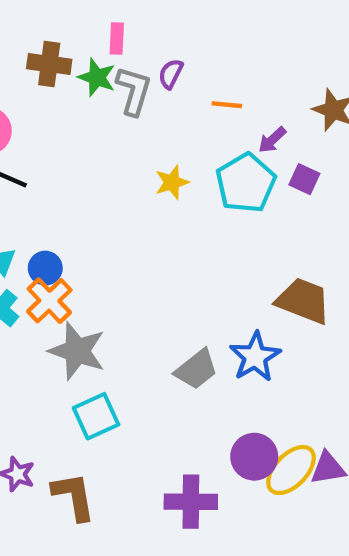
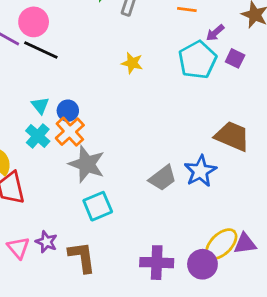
yellow star: (172, 182) -> (132, 63), moved, turned 30
purple circle: (254, 457) -> (202, 264), moved

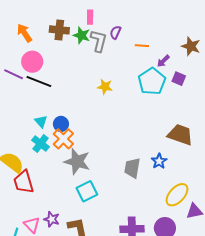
blue star: (200, 171) -> (159, 161), size x0.7
gray trapezoid: (163, 178) -> (132, 168), turned 140
yellow ellipse: (221, 244) -> (177, 195), moved

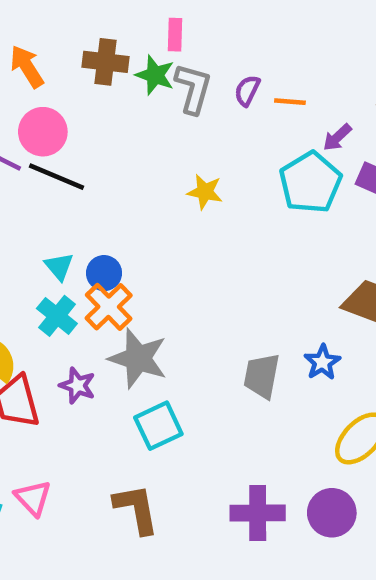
purple semicircle: (115, 32) -> (247, 91), moved
purple star: (52, 219) -> (77, 386), moved

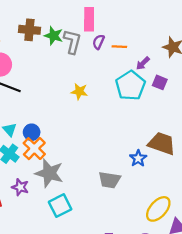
pink rectangle: (175, 35) -> (89, 19), moved, size x1.5
blue star: (322, 362) -> (138, 158), moved
gray trapezoid: (262, 376) -> (109, 180), turned -90

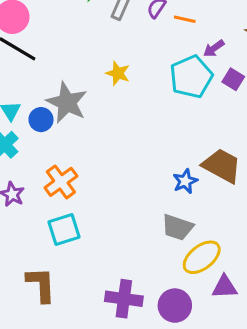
orange cross: (34, 149) -> (61, 182), moved
gray star: (49, 173) -> (67, 103), moved
gray trapezoid: (109, 180) -> (177, 227), moved

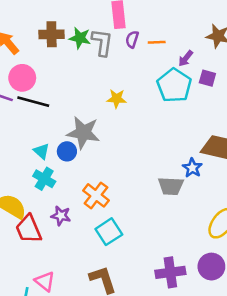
gray trapezoid: (177, 227) -> (171, 186), moved

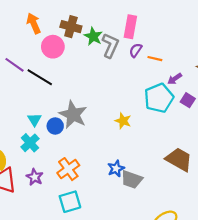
pink circle: (22, 78) -> (53, 47), moved
yellow star: (117, 99) -> (123, 121), moved
blue star: (192, 168) -> (116, 168), moved

